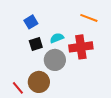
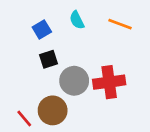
cyan semicircle: (57, 38) -> (77, 20), moved, turned -96
red cross: (81, 47) -> (109, 82), moved

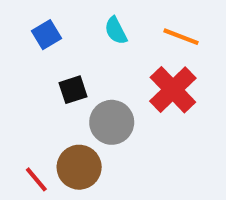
blue square: (42, 30) -> (46, 35), moved
red cross: (109, 82) -> (173, 90), moved, turned -36

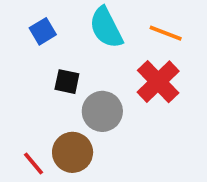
cyan semicircle: (116, 31) -> (106, 28), size x1.6
black square: (73, 90) -> (67, 82), turned 30

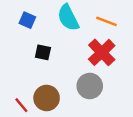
blue square: (43, 31) -> (27, 20), turned -35
gray circle: (102, 111) -> (90, 86), moved

